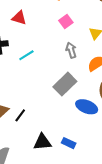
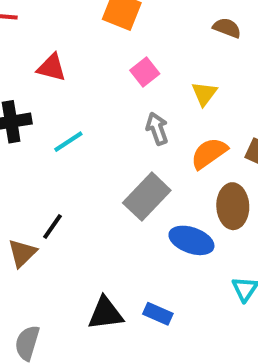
black line: (20, 115) -> (53, 226), moved

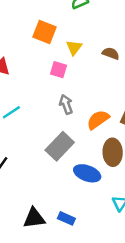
brown semicircle: (227, 28) -> (111, 53), moved
pink square: (145, 72) -> (59, 70), turned -35
yellow triangle: (204, 94) -> (74, 48), moved

